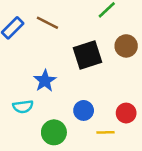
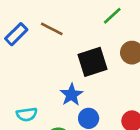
blue star: (45, 81) -> (71, 95), moved

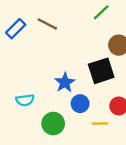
black square: (92, 62) -> (101, 71), moved

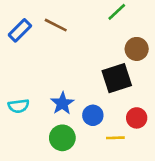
blue star: (65, 83) -> (62, 103), moved
cyan semicircle: (25, 100) -> (19, 106), moved

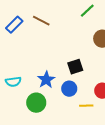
black square: (117, 78) -> (75, 67), moved, size x0.7
green circle: (62, 138) -> (36, 103), moved

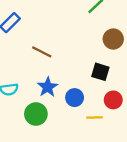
brown line: (41, 21) -> (42, 52), moved
black square: (75, 67) -> (100, 72), moved, turned 35

